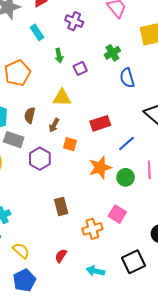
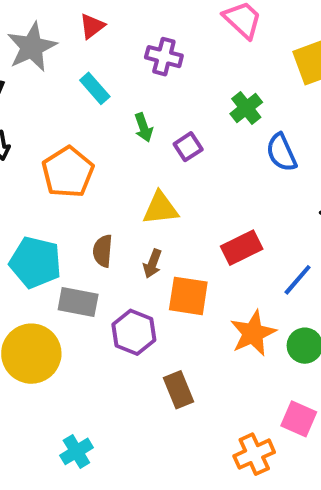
orange square: (70, 144) -> (188, 296), size x1.5
brown rectangle: (61, 206) -> (179, 390), moved

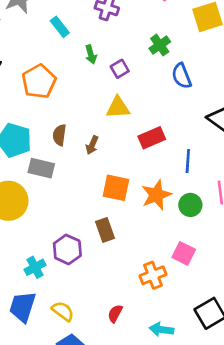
yellow triangle: (161, 208) -> (118, 108), moved
blue line: (298, 280) -> (188, 161), turned -40
orange square: (188, 296) -> (116, 188), moved
purple hexagon: (134, 332) -> (67, 249), moved

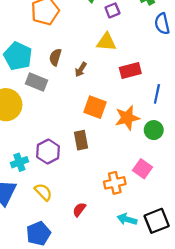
yellow semicircle: (63, 311) -> (43, 192), moved
cyan arrow: (161, 330) -> (127, 219), moved

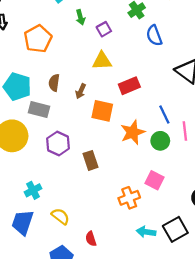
blue line: (157, 94) -> (164, 114), moved, turned -30
orange square: (95, 107) -> (102, 111), moved
purple hexagon: (48, 152) -> (58, 143), moved
red semicircle: (79, 210) -> (91, 239), moved, turned -48

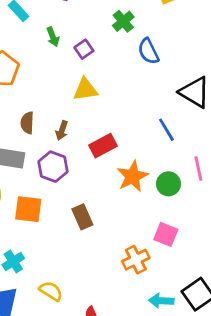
red rectangle: (129, 86) -> (103, 146), moved
orange square: (102, 111) -> (28, 209), moved
blue line: (164, 114) -> (166, 130), moved
purple hexagon: (58, 143) -> (53, 167), moved

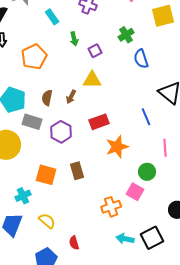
brown arrow: (62, 130) -> (71, 97), moved
green circle: (168, 184) -> (147, 172), moved
orange square: (28, 209) -> (46, 175), moved

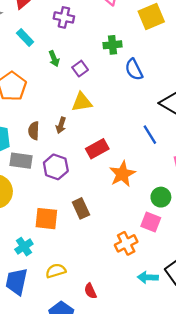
green cross: (126, 35) -> (113, 45), turned 35
yellow semicircle: (47, 221) -> (56, 271), turned -48

